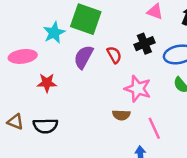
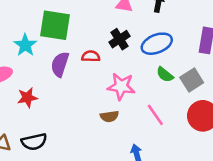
red semicircle: (114, 55) -> (91, 56), turned -48
pink line: (154, 128) -> (155, 115), moved

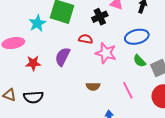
black cross: (119, 39) -> (100, 17), moved
purple semicircle: (60, 64) -> (63, 57), moved
pink star: (121, 86) -> (106, 53), moved

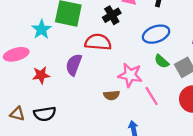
red semicircle: (86, 39) -> (98, 42), size x1.6
pink star: (106, 53) -> (130, 75), moved

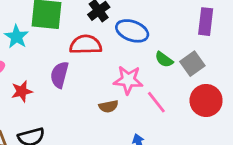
blue ellipse: (156, 34) -> (132, 31), moved, turned 45

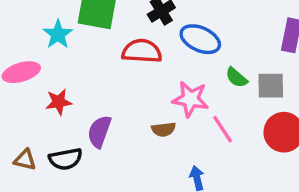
gray square: (192, 64) -> (271, 86), turned 30
purple semicircle: (60, 75) -> (99, 132), moved

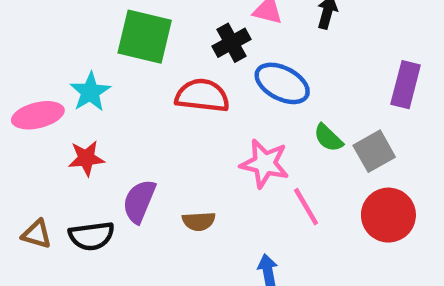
cyan star: (58, 34) -> (90, 92), moved
gray square: (271, 86) -> (374, 151), turned -32
brown semicircle: (164, 129) -> (199, 221), moved

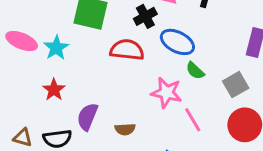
pink ellipse: (38, 115) -> (22, 41), moved, turned 36
green semicircle: (328, 138) -> (195, 71), moved
red star: (86, 158) -> (54, 90), turned -30

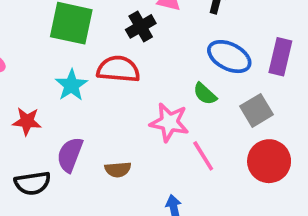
blue ellipse: (177, 42) -> (229, 57), moved
cyan star: (56, 48) -> (71, 85), moved
red star: (54, 90) -> (27, 121), turned -30

